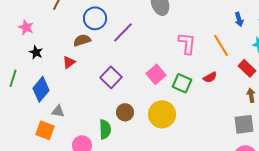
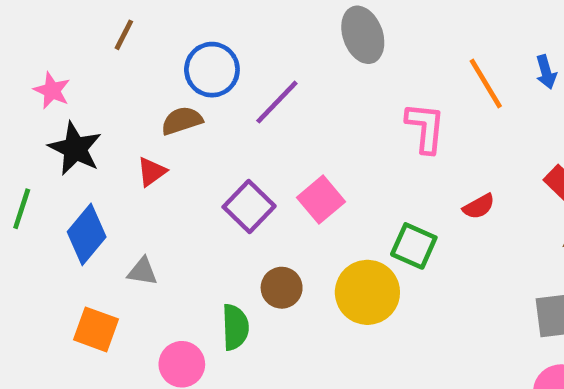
orange line: (221, 45) -> (486, 84), moved
black star: (36, 52) -> (75, 148), size x1.6
pink square: (156, 74) -> (321, 200), moved
green square: (182, 83) -> (414, 246), moved
gray triangle: (58, 111) -> (142, 271), moved

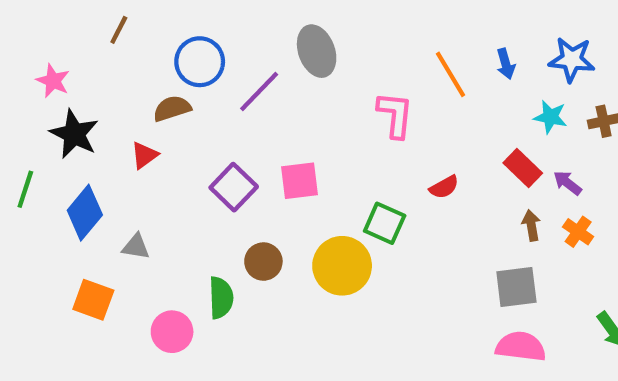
gray ellipse: (363, 35) -> (317, 51), moved
pink square: (321, 200) -> (300, 181), turned 33

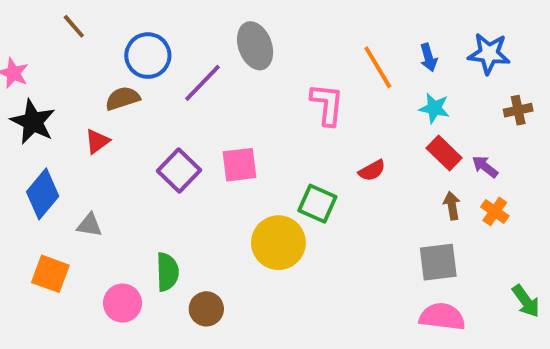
brown line: (119, 30) -> (74, 26), turned -68
cyan star: (550, 117) -> (434, 108), moved
brown circle: (263, 262) -> (206, 309), moved

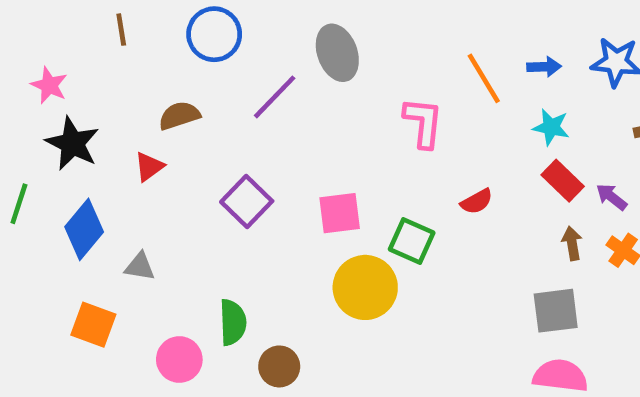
brown line: (74, 26) -> (121, 30), turned 32
blue circle: (148, 56) -> (214, 34), moved
blue arrow: (428, 57) -> (544, 67), turned -76
pink square: (239, 165) -> (340, 213), moved

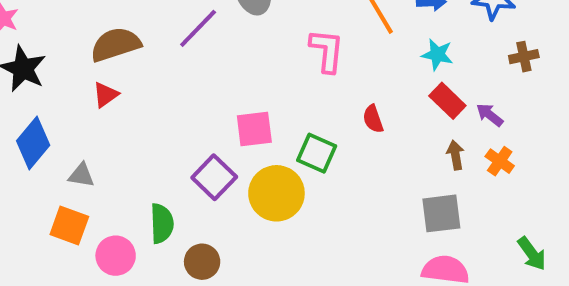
brown semicircle: (179, 116) -> (116, 44), size x1.4
red triangle: (149, 167) -> (106, 95), moved
purple square: (247, 201) -> (214, 177), moved
red semicircle: (477, 201) -> (373, 119), turned 100
orange square: (93, 325) -> (69, 225), moved

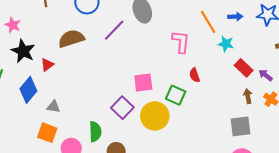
cyan star: (437, 55) -> (226, 44), moved
red triangle: (106, 95) -> (47, 65), moved
red semicircle: (373, 119) -> (195, 75), moved

